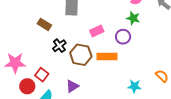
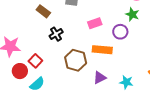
brown hexagon: (81, 55) -> (76, 60), moved
purple triangle: (72, 86) -> (100, 78), moved

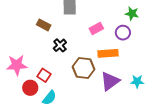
purple triangle: (100, 78) -> (110, 81), size x1.5

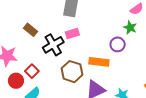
brown rectangle: (44, 25) -> (30, 30), moved
pink rectangle: (96, 28) -> (72, 33), moved
black cross: (60, 45) -> (53, 45), size x1.5

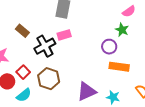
orange rectangle: (99, 62) -> (119, 67), moved
brown hexagon: (72, 72) -> (49, 79), moved

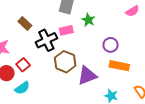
green star: (122, 30) -> (88, 20), moved
brown hexagon: (49, 79) -> (65, 62), moved
purple triangle: (87, 92) -> (87, 75), moved

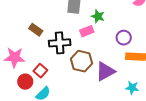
pink rectangle: (66, 30) -> (87, 31), moved
black cross: (46, 40) -> (60, 43), turned 30

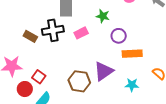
green star: (98, 16) -> (103, 16), moved
black cross: (60, 43) -> (53, 30), moved
brown hexagon: (81, 61) -> (79, 81), moved

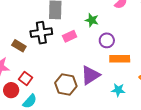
brown rectangle: (30, 36) -> (19, 46), moved

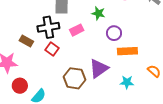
red square: (26, 78) -> (52, 49), moved

